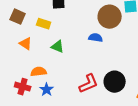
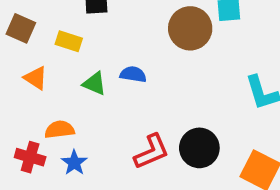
blue semicircle: (96, 38) -> (133, 74), moved

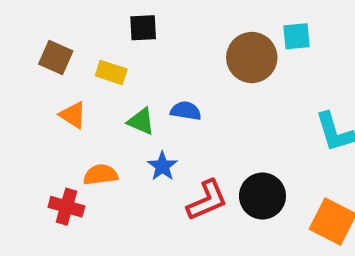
blue star: (74, 163) -> (162, 166), moved

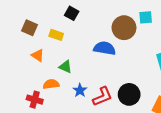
black square: (143, 28) -> (72, 13), turned 32
blue semicircle: (186, 111) -> (104, 48), moved, size x1.5
green triangle: (141, 121) -> (65, 67), moved
blue star: (162, 166) -> (80, 90), moved

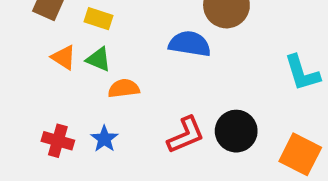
green triangle: (65, 67) -> (99, 59), moved
orange semicircle: (51, 84) -> (124, 88), moved
blue star: (80, 90) -> (104, 139), moved

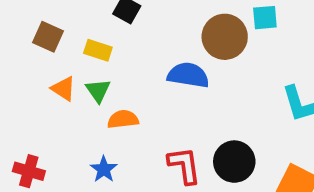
green triangle: (99, 59) -> (98, 91), turned 32
red L-shape: (186, 135) -> (184, 165), turned -75
red cross: (58, 141) -> (29, 171), moved

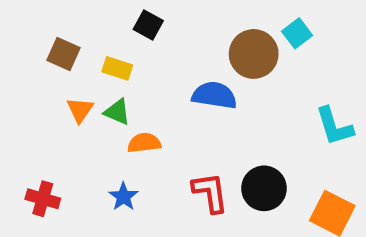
cyan square: (265, 18) -> (297, 33), turned -32
orange triangle: (63, 89) -> (80, 110), turned 32
green triangle: (98, 91) -> (117, 112), turned -32

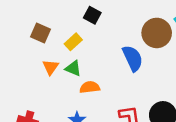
yellow rectangle: (117, 68) -> (73, 42), turned -60
blue semicircle: (214, 95) -> (133, 58), turned 56

